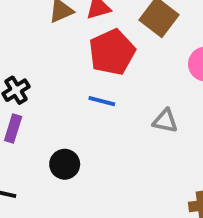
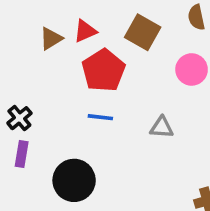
black circle: (65, 164) -> (74, 180), size x1.5

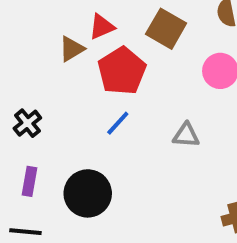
brown triangle: (51, 39) -> (72, 49), moved
blue line: (100, 117) -> (118, 123), turned -55
purple rectangle: (22, 154) -> (29, 181), moved

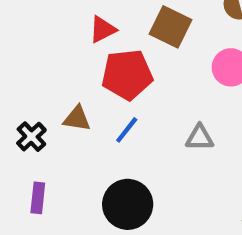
brown triangle: (72, 49) -> (77, 119), moved, turned 44
red pentagon: (122, 71) -> (127, 75), turned 30
black circle: (88, 193) -> (128, 204), moved

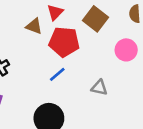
red triangle: (103, 29) -> (55, 12), turned -30
brown triangle: (77, 119) -> (34, 26), moved

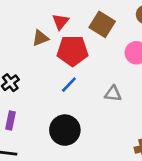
brown triangle: (34, 26) -> (40, 38), turned -36

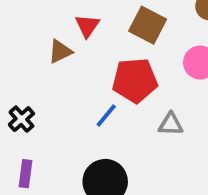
red pentagon: (73, 51) -> (135, 80), moved

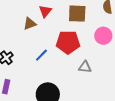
brown square: (148, 25) -> (77, 14), turned -30
blue line: (106, 116) -> (41, 55), moved

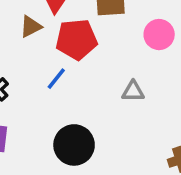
red pentagon: (68, 42) -> (76, 39), moved

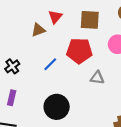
red pentagon: (76, 39) -> (79, 51), moved

